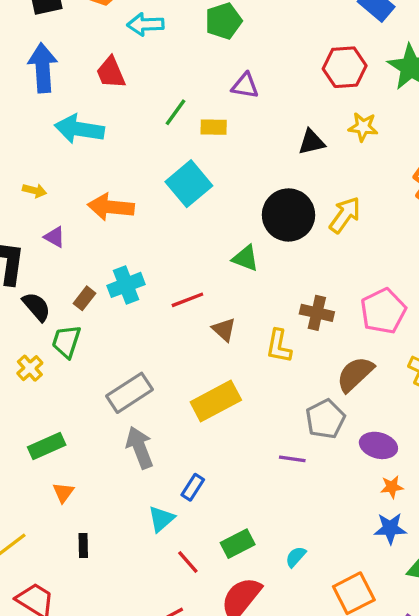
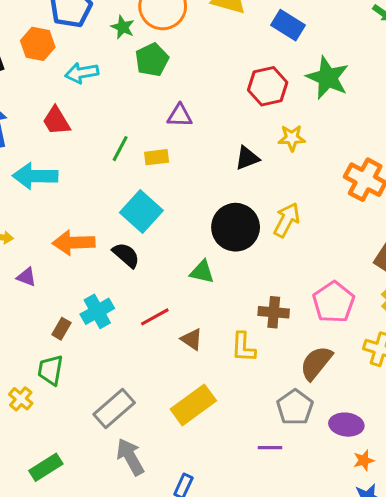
black semicircle: (36, 307) -> (126, 255), moved

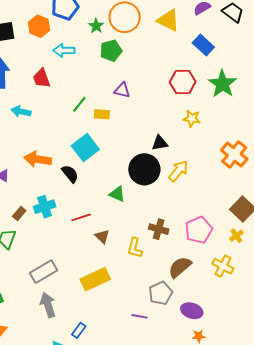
black triangle: (247, 158) -> (160, 143), moved
cyan arrow: (35, 176) -> (21, 111), size x0.7

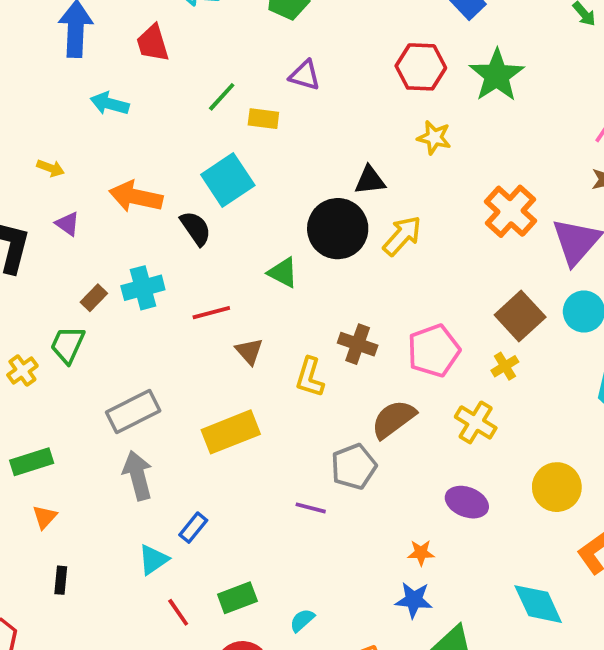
purple ellipse: (192, 311) -> (467, 502), moved

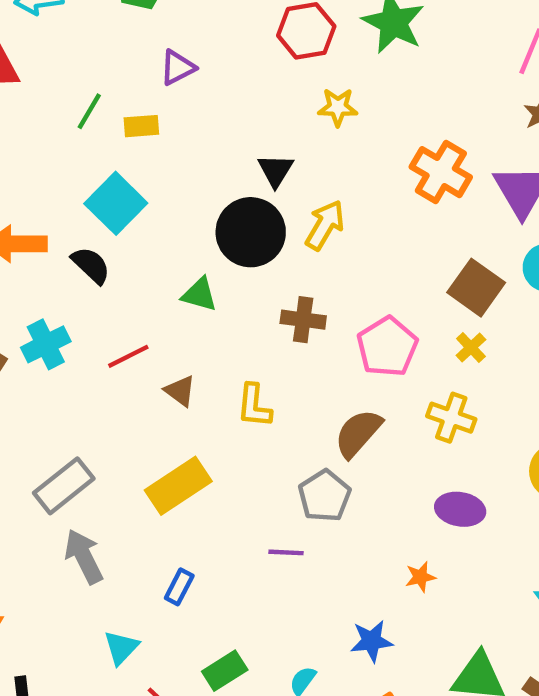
purple triangle: (305, 75) -> (178, 68), turned -32
black triangle: (370, 180) -> (276, 170), turned -40
brown cross: (358, 344) -> (303, 320), moved
blue rectangle: (193, 528) -> (179, 587), moved
blue star: (414, 600) -> (372, 641), moved

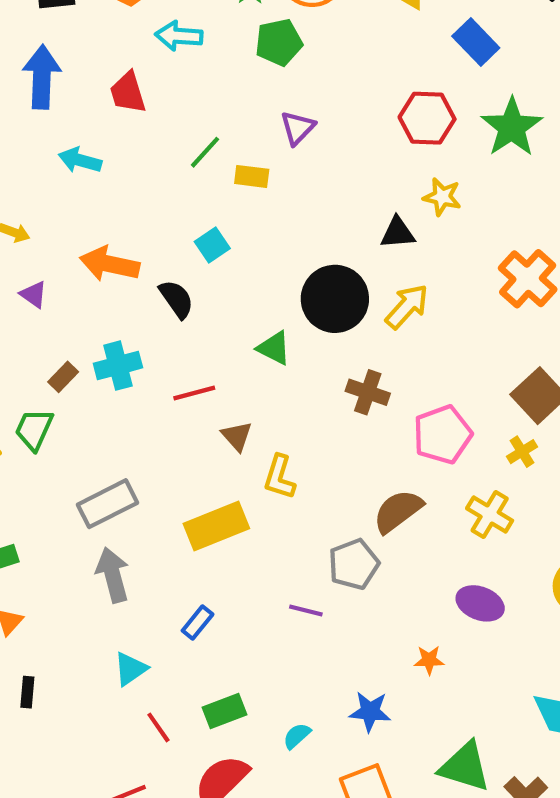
purple triangle: (178, 68) -> (298, 128), turned -30
black triangle: (276, 170) -> (398, 233), moved, turned 42
cyan square: (116, 203) -> (212, 245), size x0.6
yellow L-shape: (254, 406) -> (279, 477), moved

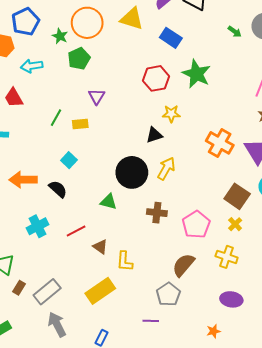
brown rectangle: (63, 377) -> (19, 288), moved

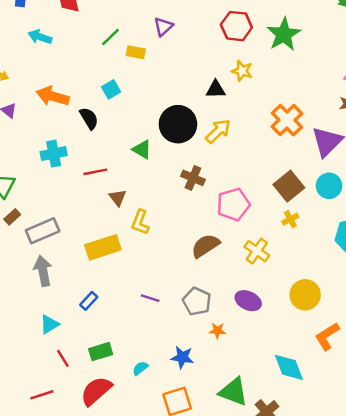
yellow cross: (235, 224) -> (290, 219), moved
gray pentagon: (168, 294) -> (197, 301), moved, turned -30

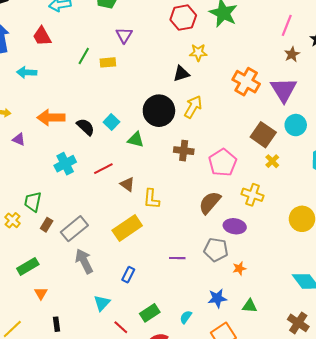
cyan square: (111, 89) -> (111, 122), moved
purple ellipse: (248, 301) -> (235, 226), moved
green triangle: (233, 392) -> (250, 306), moved, size x0.6

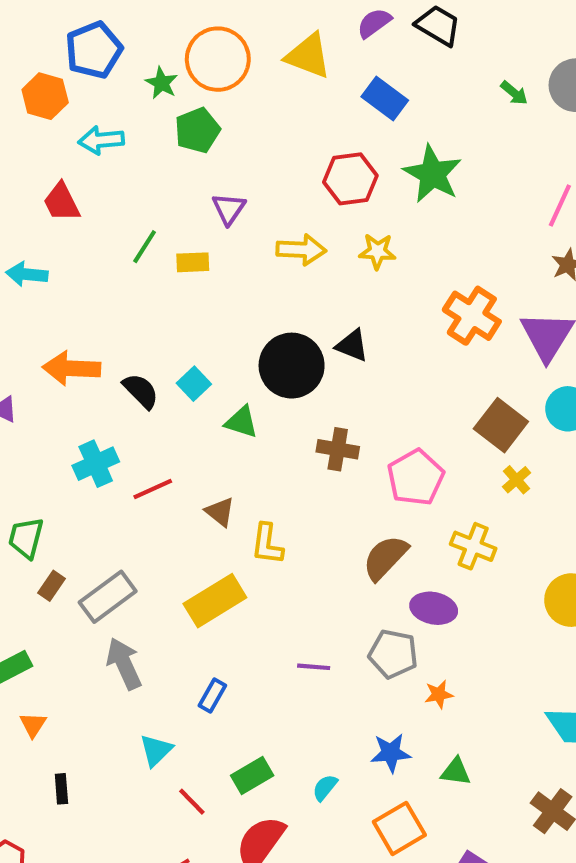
black triangle: (181, 74) -> (352, 345), moved, turned 36
yellow arrow: (193, 107) -> (301, 250), moved, turned 60
red line: (103, 169) -> (153, 489), moved

